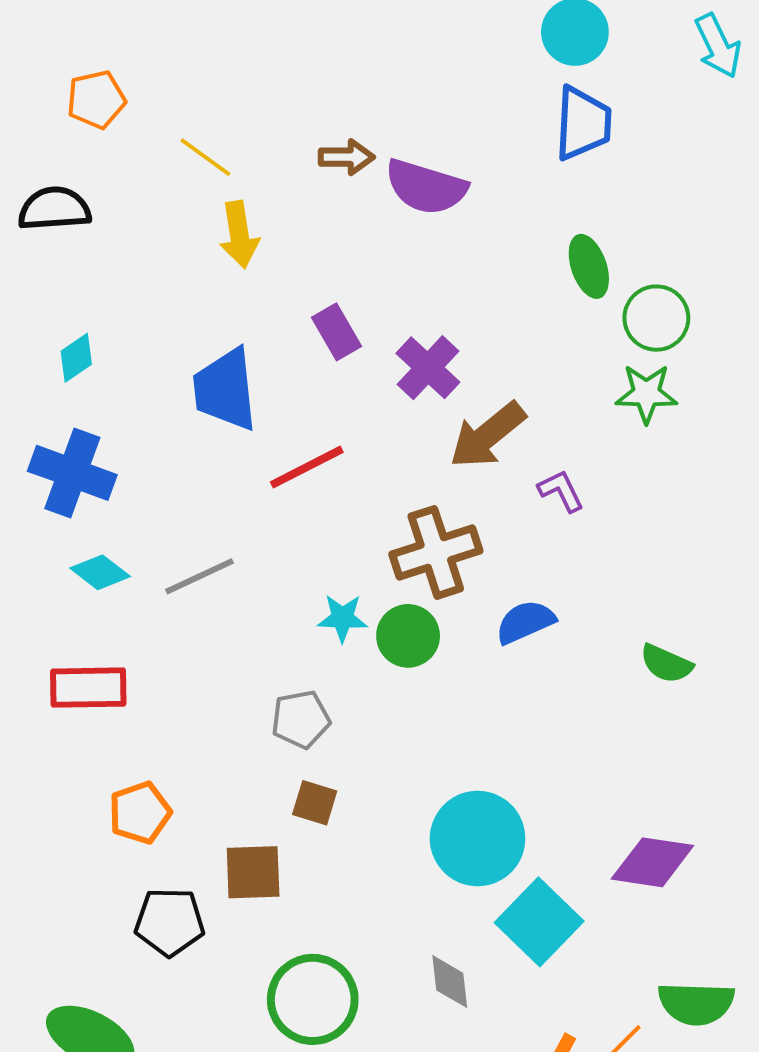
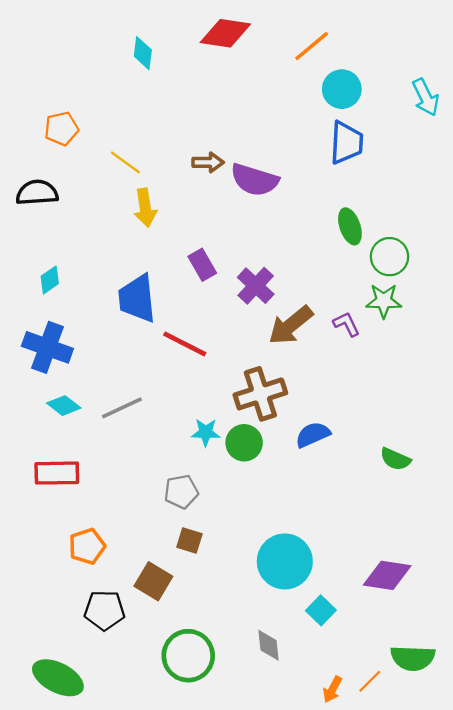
red line: (307, 467) -> (185, 344), turned 54
purple L-shape: (561, 491) -> (346, 324), moved
brown square: (253, 872) -> (153, 581), turned 33
cyan square: (539, 922) -> (321, 610), size x0.6

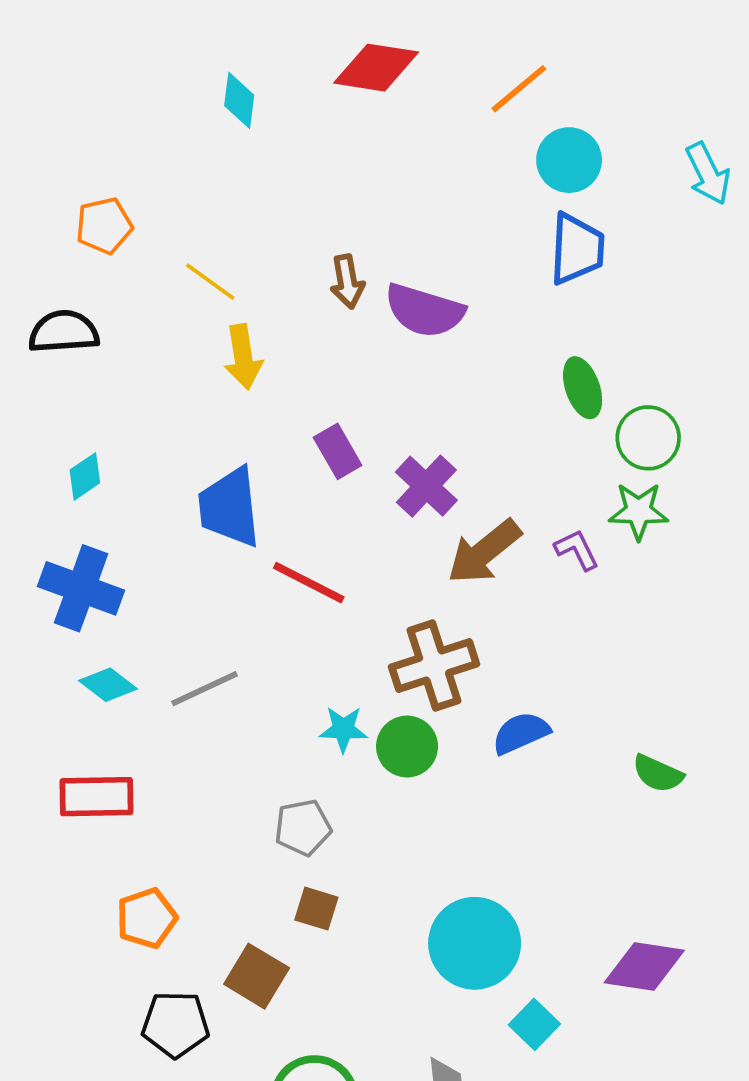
brown arrow: (208, 162) -> (347, 282), turned 80

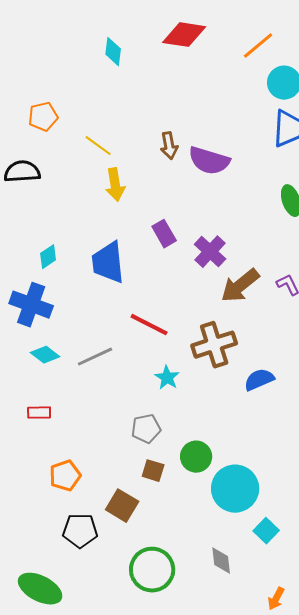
cyan diamond: (85, 476) -> (48, 257), moved
red line: (309, 583) -> (149, 325), moved
cyan star: (343, 729) -> (167, 378), turned 30
green circle: (407, 747) -> (196, 457), moved
red rectangle: (96, 797) -> (39, 413), size x0.6

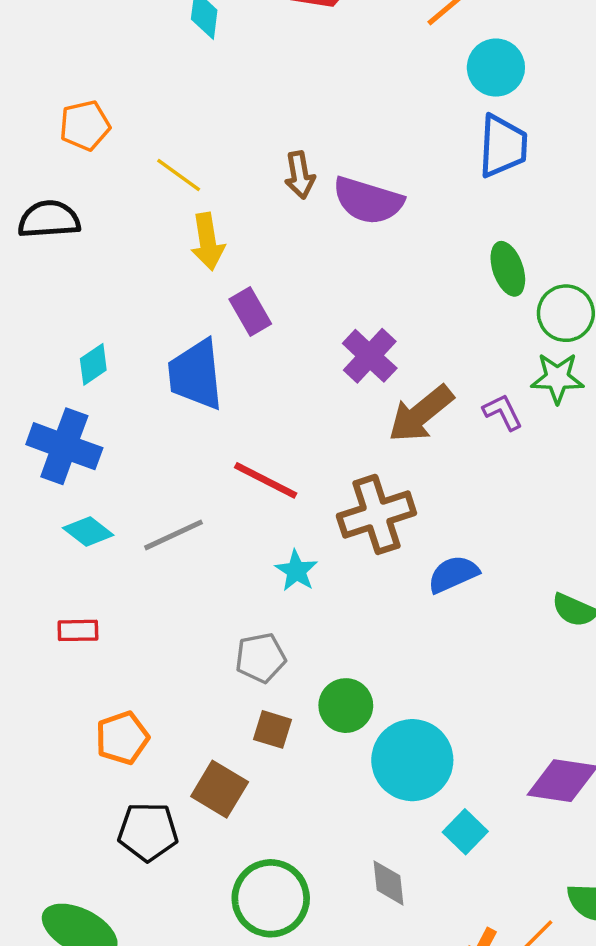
purple rectangle: (164, 234) -> (250, 311), moved

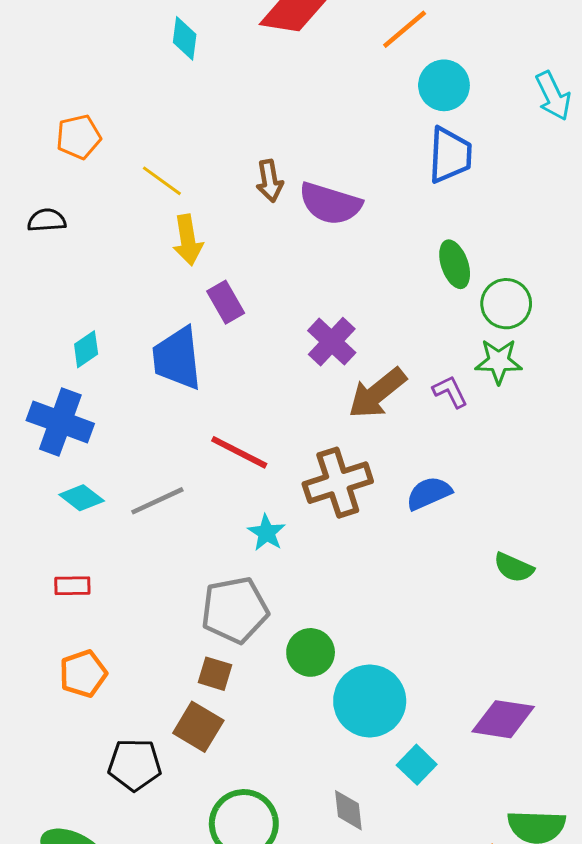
black semicircle: (49, 219) -> (47, 220), size x0.7
blue semicircle: (453, 574) -> (429, 493), moved
gray pentagon: (260, 658) -> (235, 610), size x1.5
brown square: (272, 729) -> (215, 674), moved
orange pentagon: (122, 738) -> (83, 674), moved

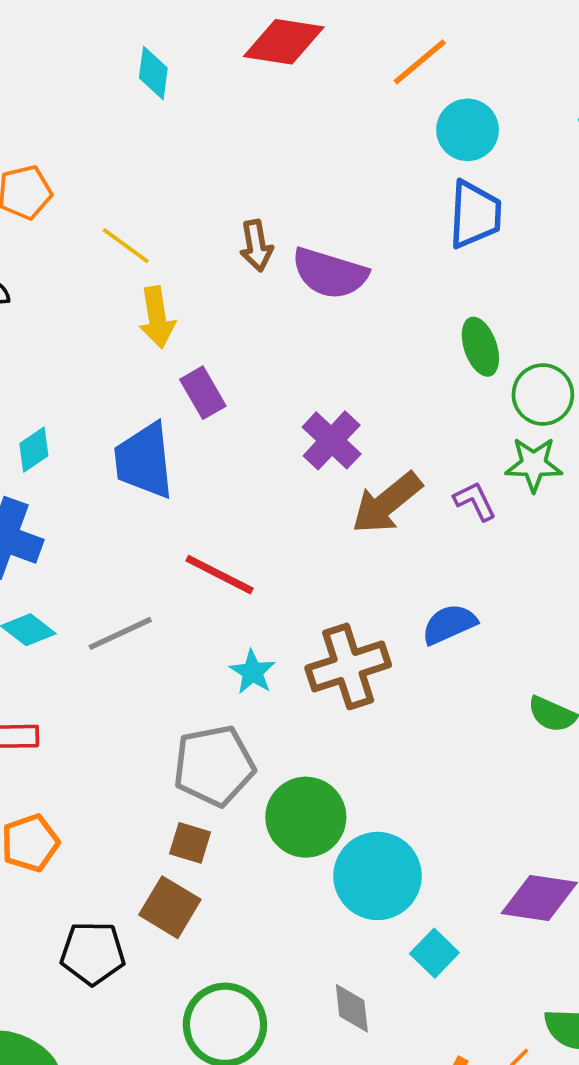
brown cross: (338, 483) -> (348, 666), moved
green circle: (311, 652) -> (306, 817), size x1.4

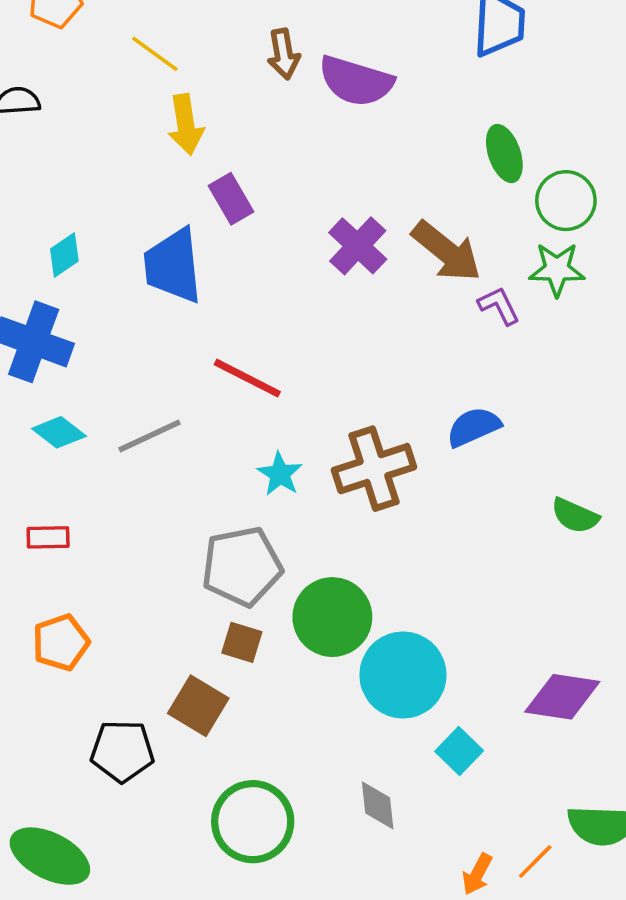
brown arrow: (387, 503) -> (446, 251), moved, turned -102
brown square: (190, 843) -> (242, 642), moved

